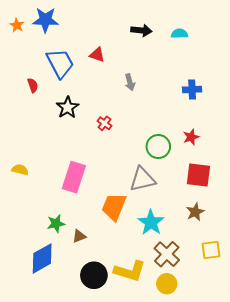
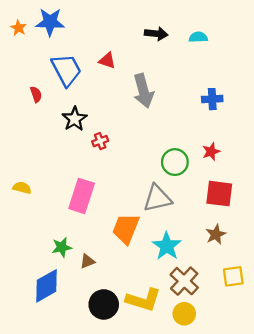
gray arrow: (130, 82) -> (143, 91), size x1.8
red cross: (104, 123) -> (100, 141), moved, turned 32

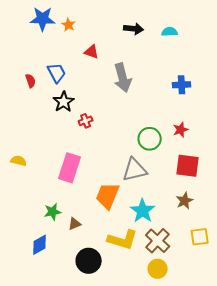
orange star: (18, 28) -> (69, 25), moved
blue trapezoid: (66, 70) -> (57, 73), moved, size x0.7
blue diamond: (47, 286) -> (40, 245), size x0.7
yellow L-shape: (143, 300) -> (123, 240), moved

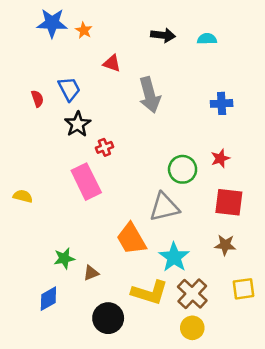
pink rectangle: (70, 168) -> (86, 182), moved, turned -44
orange trapezoid: (108, 196) -> (131, 239), turned -52
brown star: (185, 201) -> (225, 245), turned 30

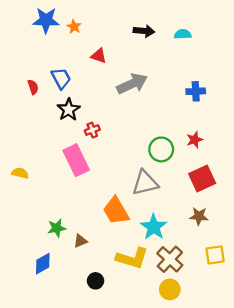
gray arrow: (150, 95) -> (132, 84), turned -100
red square: (229, 202) -> (202, 179), turned -32
black circle: (108, 318) -> (95, 281), size x0.6

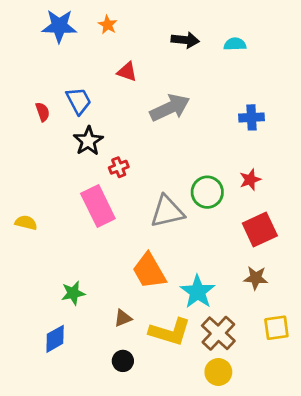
orange star: (74, 27) -> (108, 25), moved
gray triangle: (145, 183) -> (167, 212), moved
brown triangle: (80, 241) -> (123, 318), moved

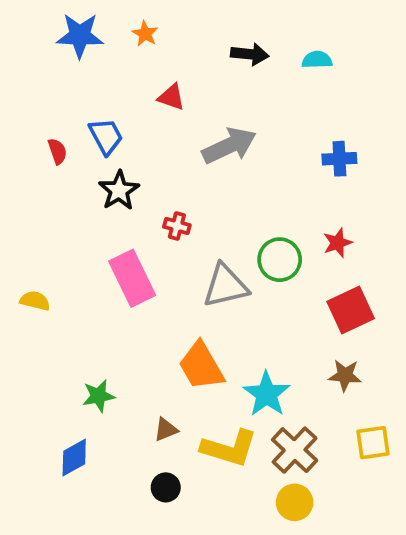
red cross: (119, 167) -> (177, 226), moved, turned 36

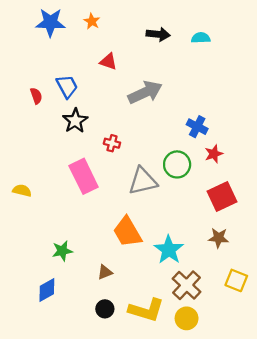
blue cross: (339, 159) -> (197, 127), moved, turned 30
yellow square: (373, 443) -> (236, 280), turned 30
yellow L-shape: (229, 448) -> (146, 310), moved

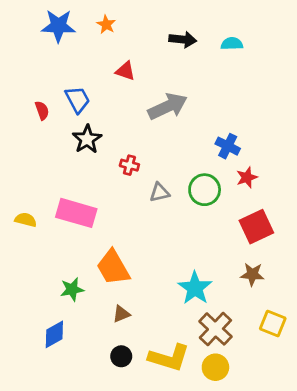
pink rectangle: (84, 176) -> (76, 213), moved, turned -48
gray triangle: (143, 181) -> (159, 192), moved, size x0.6
orange trapezoid: (127, 232) -> (113, 268), moved

